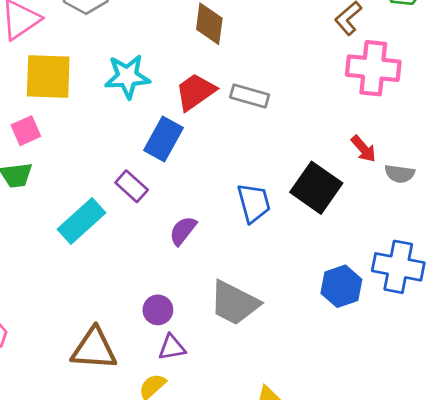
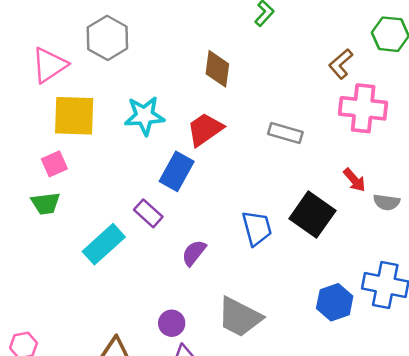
gray rectangle: (250, 96) -> (285, 133), moved

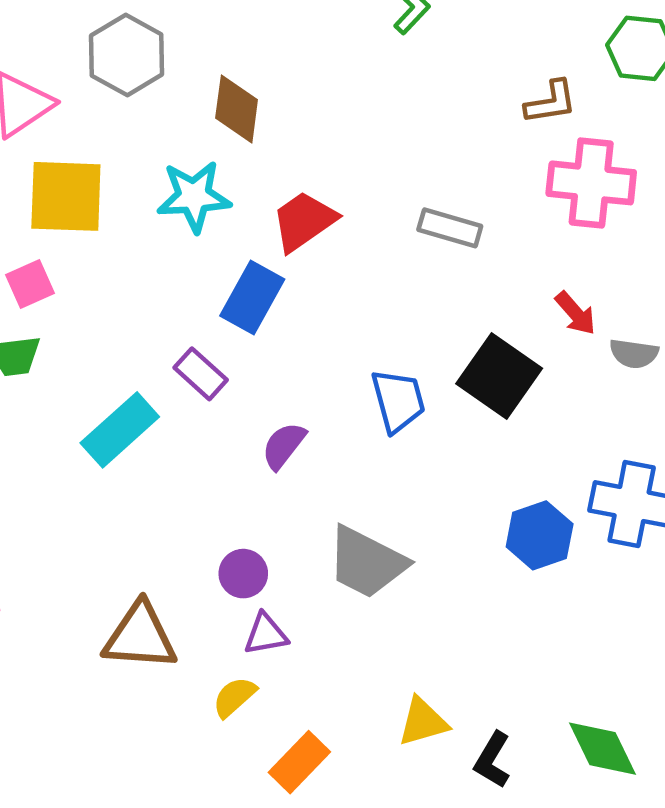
brown L-shape: (341, 64) -> (551, 102), turned -148
brown diamond: (217, 69) -> (237, 109), moved

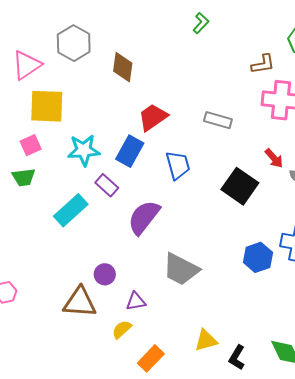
cyan star: (194, 196) -> (84, 150), moved
blue trapezoid: (398, 401) -> (178, 165), moved
purple semicircle: (284, 446) -> (144, 217), size x1.6
purple circle: (243, 574) -> (105, 274), moved

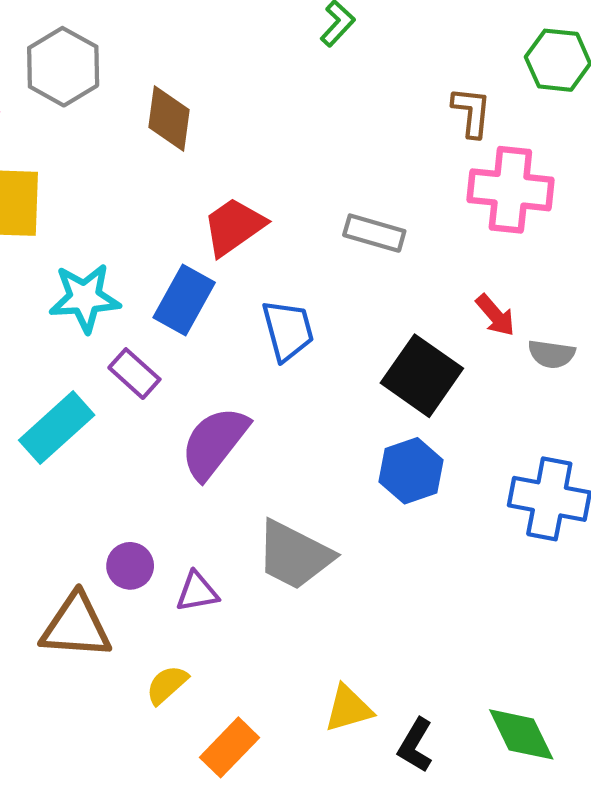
brown L-shape: (263, 64) -> (472, 112), turned -75
blue hexagon: (258, 257) -> (411, 471), moved
purple triangle: (136, 301) -> (197, 592), moved

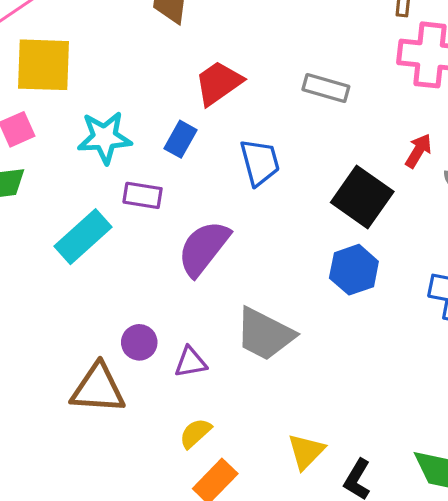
blue rectangle: (184, 300) -> (181, 139), size x0.7
red arrow: (495, 315) -> (418, 151), turned -108
purple rectangle: (134, 374) -> (143, 195), turned -33
yellow semicircle: (167, 685) -> (195, 433), moved
yellow triangle: (348, 708) -> (306, 451), turned -30

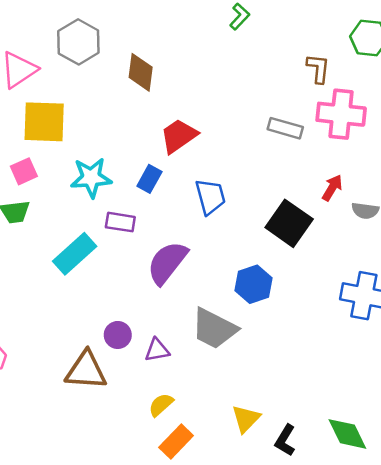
gray rectangle: (326, 88) -> (285, 128), moved
blue hexagon: (354, 270) -> (254, 284), moved

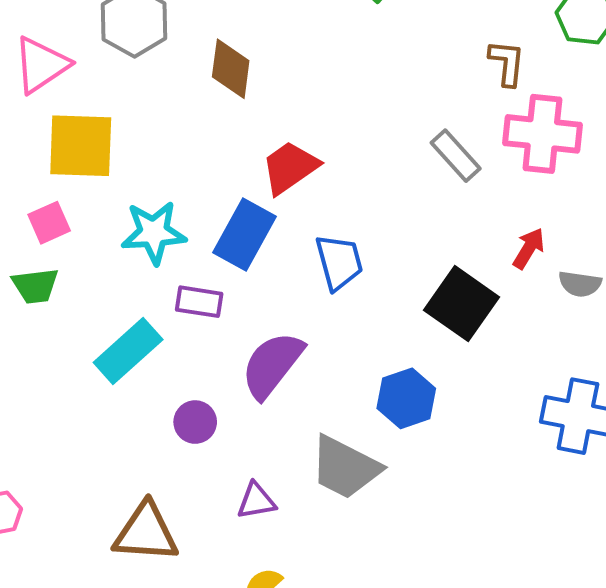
gray rectangle: (285, 128) -> (456, 156), turned 32
blue rectangle: (149, 179) -> (244, 235), size x1.6
purple circle: (118, 335) -> (195, 422), moved

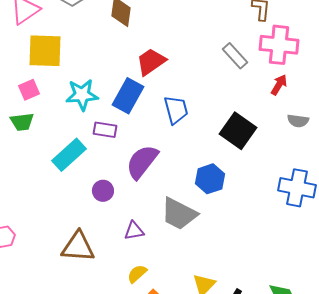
red arrow: (529, 248) -> (279, 85), moved

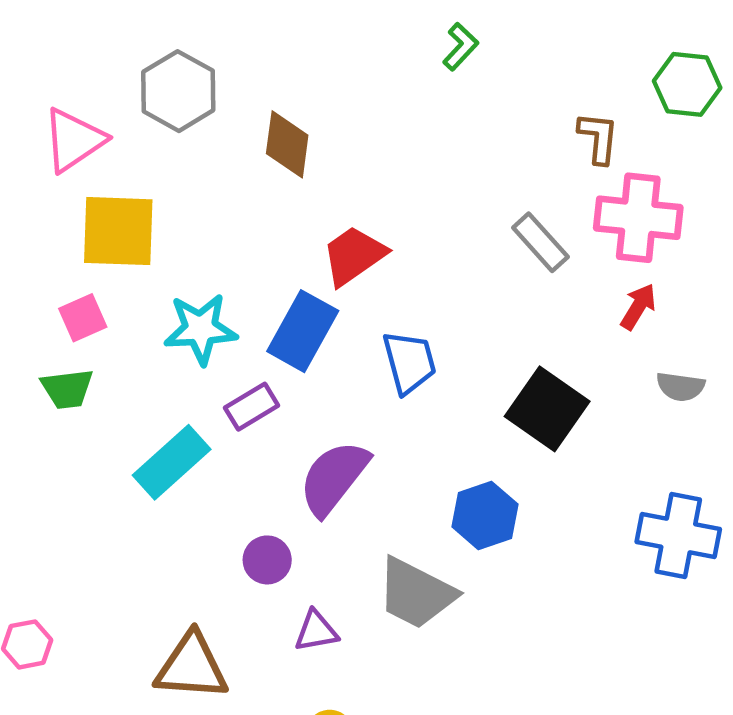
purple rectangle: (105, 130) -> (252, 407), turned -40
purple circle: (103, 191) -> (267, 560), moved

